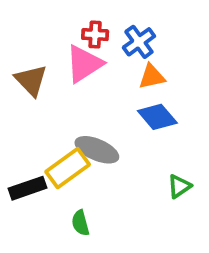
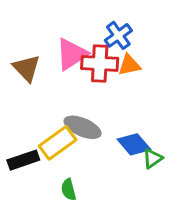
red cross: (95, 35) -> (100, 63), moved, size x1.6
blue diamond: (157, 117) -> (134, 144), moved

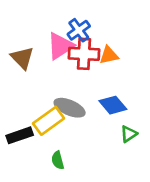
blue cross: (118, 35) -> (79, 30), moved
blue diamond: (134, 144) -> (113, 105), moved

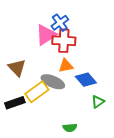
orange triangle: (109, 55) -> (66, 66), moved
brown triangle: (22, 58) -> (17, 68), moved
green semicircle: (58, 160) -> (70, 128), moved, turned -80

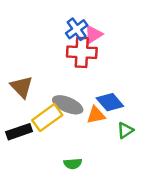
pink triangle: (46, 35) -> (93, 34), moved, size x0.7
orange triangle: (66, 66) -> (96, 115), moved
green semicircle: (70, 128) -> (73, 164), moved

